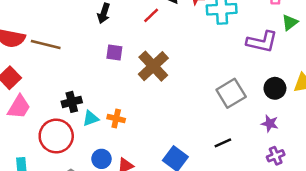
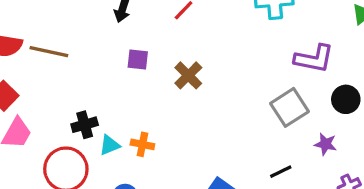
purple L-shape: (262, 42) -> (314, 59), moved
brown cross: (153, 66) -> (188, 75), size x0.7
purple star: (270, 123) -> (325, 144), moved

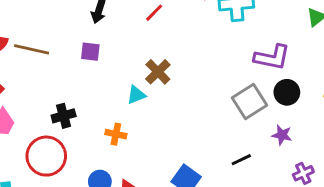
purple square: (138, 59) -> (90, 52), moved
black circle: (346, 99) -> (287, 92), moved
cyan triangle: (110, 145) -> (136, 95), moved

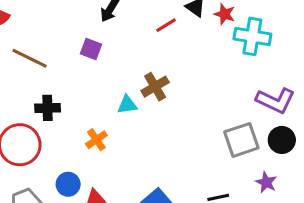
brown line: (32, 49) -> (30, 58), moved
orange cross: (116, 134) -> (96, 140), turned 30

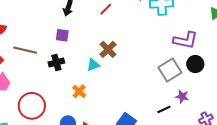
black cross: (48, 108) -> (56, 62), moved
purple star: (266, 182) -> (182, 96), moved

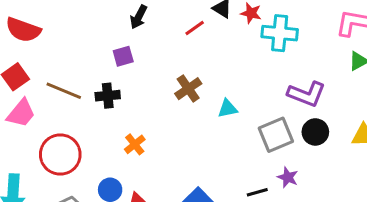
purple square: (62, 35) -> (123, 56), turned -32
brown line: (25, 50) -> (64, 91), moved
cyan triangle: (93, 65) -> (228, 109), moved

